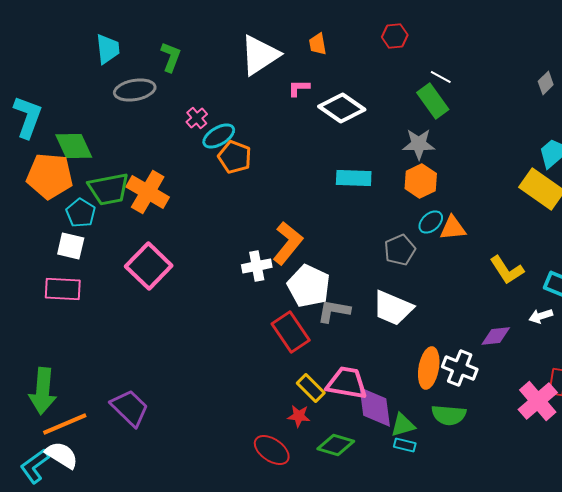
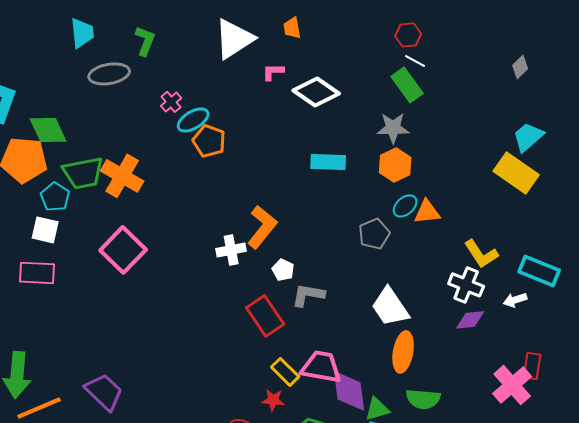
red hexagon: (395, 36) -> (408, 35), moved
white pentagon: (309, 286) -> (283, 270), size x0.5
white trapezoid: (393, 308) -> (390, 307), moved, turned 33
white cross: (460, 368) -> (466, 285), moved

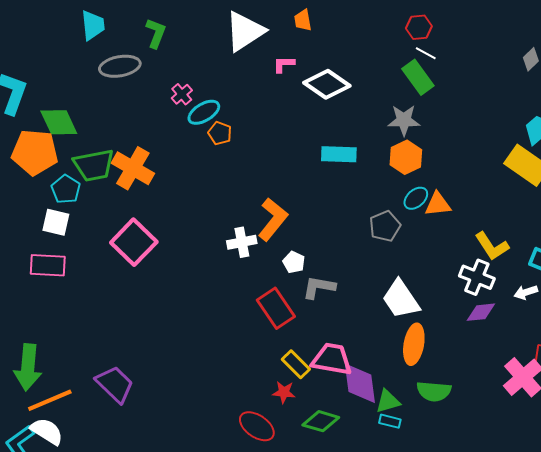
orange pentagon: (209, 141) -> (220, 133), size x0.7

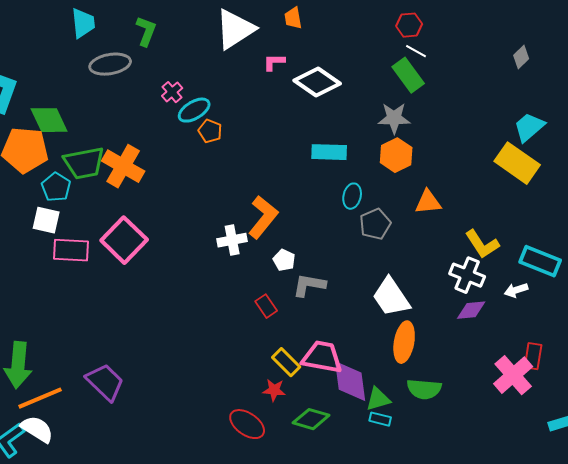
cyan ellipse: (416, 198) -> (352, 196), moved, turned -35
pink rectangle: (48, 265) -> (71, 250), moved
red rectangle: (276, 308) -> (266, 306), size x0.6

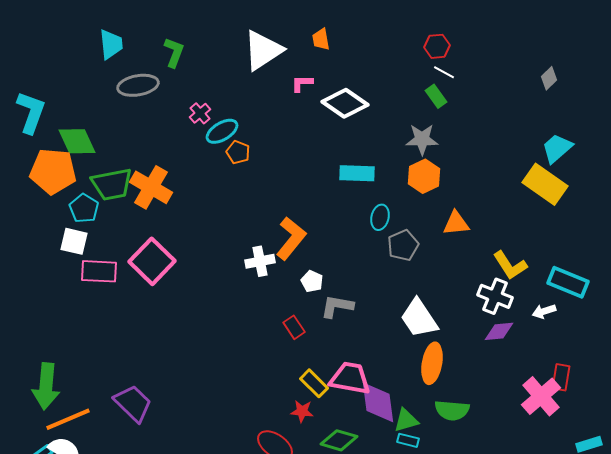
green rectangle: (408, 75) -> (436, 96), size x0.7

